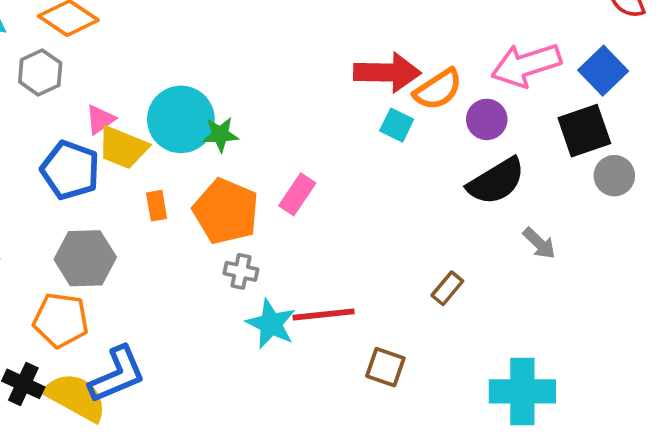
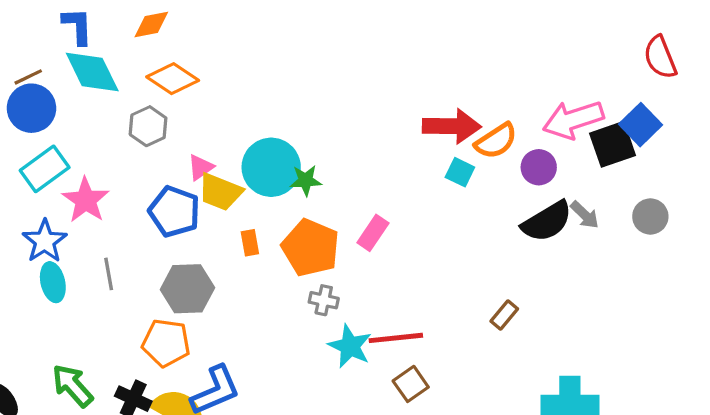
black square: (584, 131) -> (613, 144), moved
gray arrow: (539, 243) -> (585, 215), moved
brown square: (385, 367) -> (411, 384), moved, turned 36

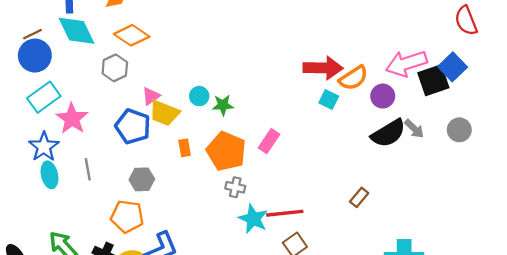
cyan circle: (271, 167) -> (199, 96), size x0.5
gray hexagon: (187, 289) -> (142, 179), size x0.7

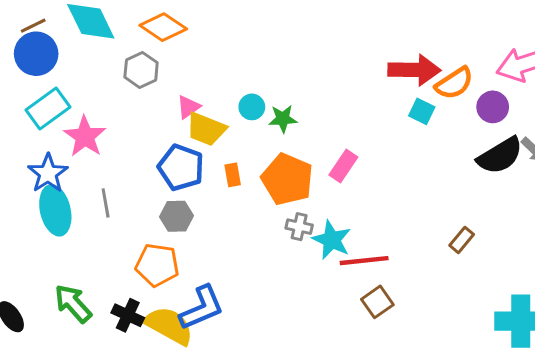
blue pentagon: (133, 126) -> (181, 167), moved
cyan ellipse: (49, 175) -> (55, 210), size x1.4
cyan star: (253, 219) -> (332, 240), moved

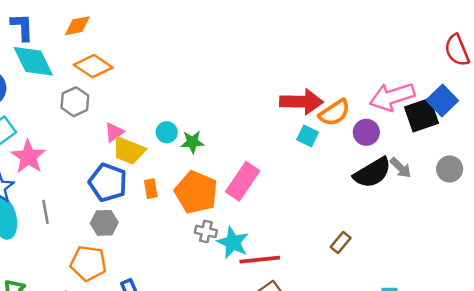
pink rectangle: (343, 166) -> (243, 181), size x1.4

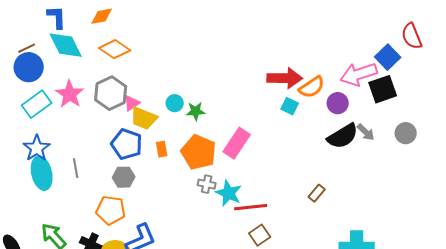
blue square: (442, 100) -> (388, 57), moved
gray hexagon: (75, 102) -> (111, 93), moved, size x1.4
pink star: (28, 157) -> (70, 94), moved

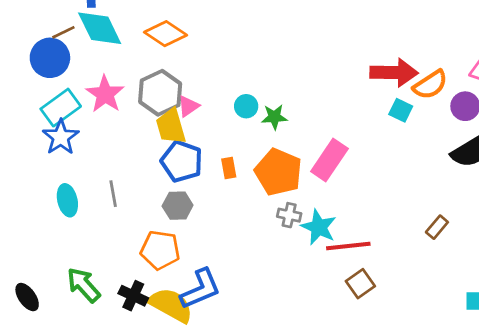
brown line: (27, 48) -> (63, 32), moved
yellow trapezoid: (144, 118) -> (171, 126), moved, turned 52
blue star: (37, 148) -> (61, 137), moved
cyan ellipse: (42, 173) -> (67, 200), size x0.7

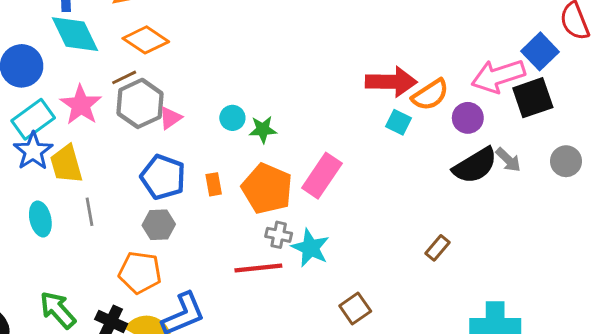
brown line: (63, 32) -> (124, 77), moved
yellow trapezoid: (171, 126) -> (66, 164), moved
red line: (348, 246) -> (258, 268), moved

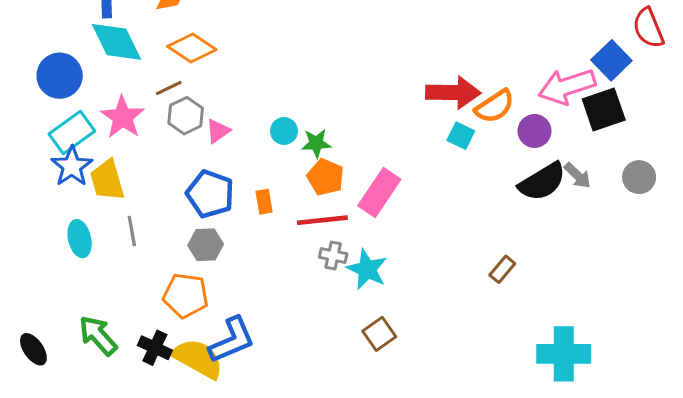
gray hexagon: (140, 103) -> (186, 116), size x0.7
orange pentagon: (267, 189) -> (325, 177), moved, size x0.7
red line: (258, 268) -> (322, 220), moved
brown square: (355, 308) -> (379, 334), moved

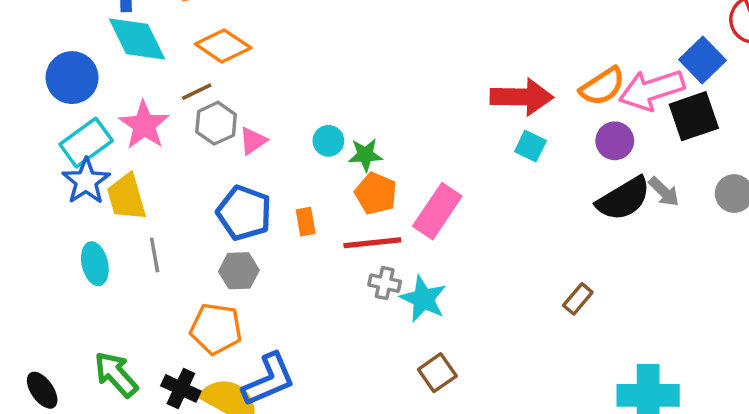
orange semicircle: (495, 106) -> (602, 86), moved

